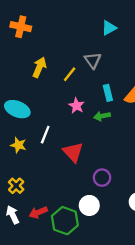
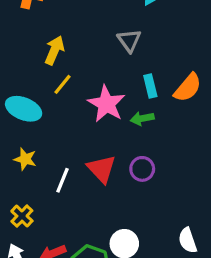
yellow line: (70, 74) -> (63, 84), moved
pink star: (76, 106) -> (106, 104), size x1.6
white line: (45, 135) -> (63, 180), moved
purple circle: (102, 178) -> (142, 169), moved

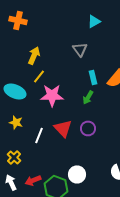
pink star: (106, 104) -> (52, 95), moved, turned -30
green arrow: (142, 119) -> (88, 97), turned -48

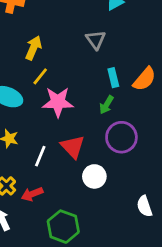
purple circle: (88, 128) -> (121, 137), moved, size x1.5
white circle: (77, 174) -> (94, 176), moved
red arrow: (33, 180) -> (32, 194), moved

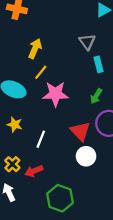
cyan rectangle: (113, 78) -> (99, 64), moved
red triangle: (73, 147) -> (80, 131), moved

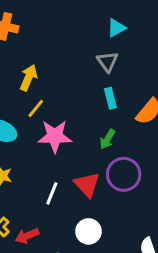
gray triangle: (87, 42) -> (108, 62), moved
white line: (41, 139) -> (52, 193), moved
white circle: (86, 156) -> (88, 231), moved

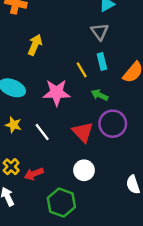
yellow line: (36, 108) -> (82, 70), moved, turned -70
green arrow: (108, 139) -> (100, 95), turned 84
white line: (52, 193) -> (42, 132), moved, turned -60

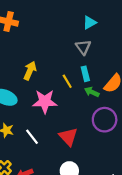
yellow arrow: (35, 45) -> (30, 71), moved
green arrow: (100, 95) -> (92, 92), moved
purple circle: (113, 124) -> (105, 120), moved

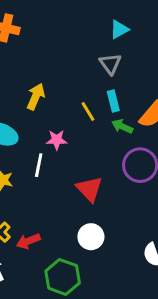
pink star: (45, 102) -> (57, 140), size x0.6
white line: (32, 137) -> (39, 165), moved, turned 49

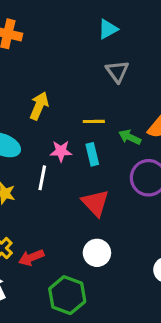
cyan triangle: (119, 29) -> (108, 29), moved
cyan rectangle: (113, 101) -> (92, 154), moved
yellow line: (88, 111) -> (94, 121), turned -60

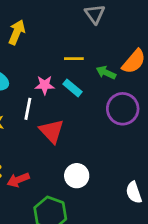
yellow arrow: (39, 106) -> (17, 32), moved
cyan rectangle: (92, 154) -> (73, 88), turned -36
red triangle: (95, 203) -> (52, 131), moved

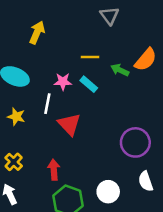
purple circle: (123, 109) -> (135, 142), moved
white circle: (77, 176) -> (108, 192), moved
red arrow: (18, 180) -> (54, 170), moved, turned 108

